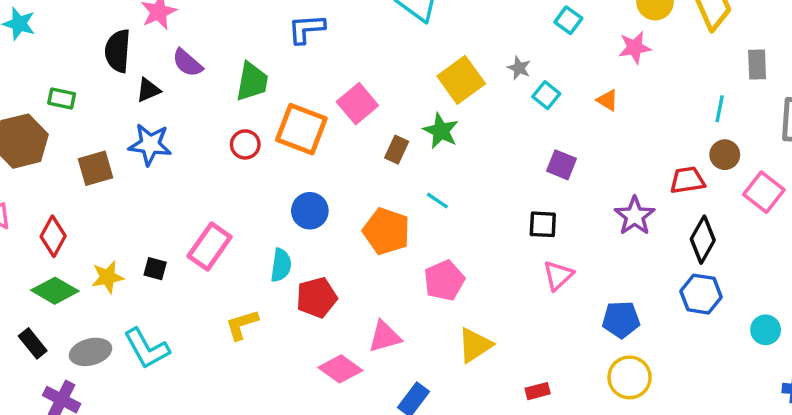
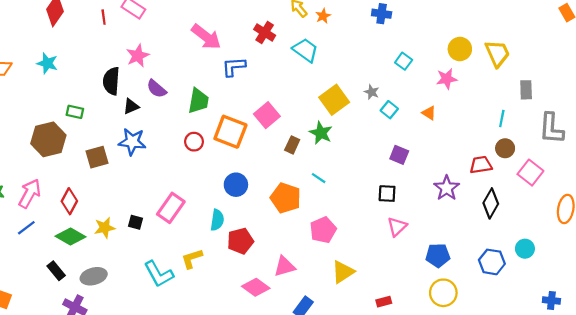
blue hexagon: (701, 294) -> (492, 262), moved
cyan circle: (766, 330) -> (525, 249), moved
cyan L-shape: (147, 349) -> (159, 274), moved

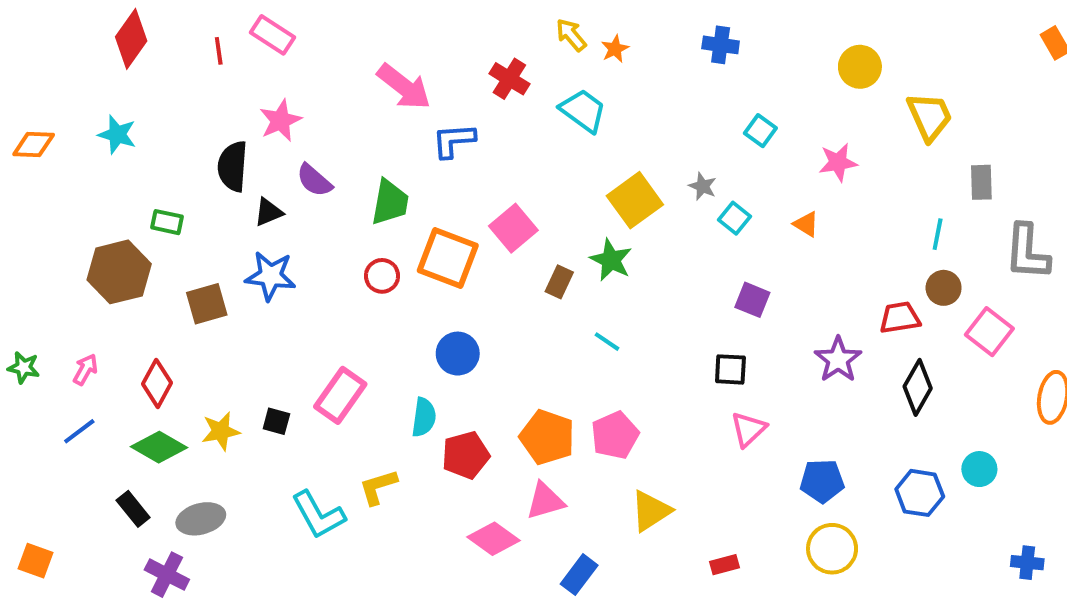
yellow circle: (460, 49) -> (860, 67), moved
pink arrow: (30, 194) -> (85, 369), size x0.6
orange pentagon: (286, 198) -> (547, 437), moved

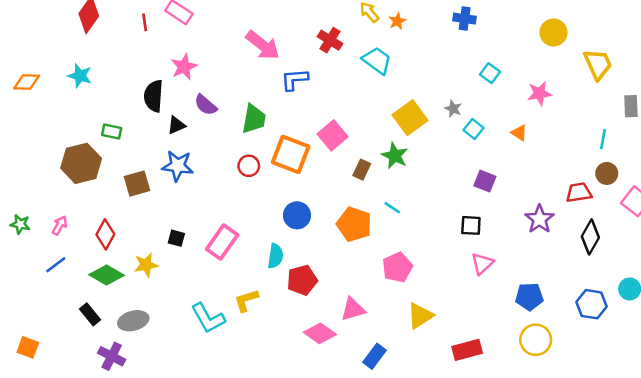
black square: (276, 421) -> (176, 238), moved
orange pentagon: (547, 437) -> (354, 224), moved
red rectangle: (725, 565) -> (467, 350), size x1.6

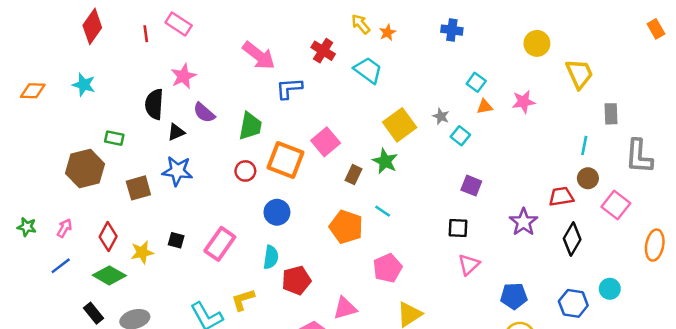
orange triangle: (519, 133) -> (485, 107), moved, turned -42
blue circle: (297, 215) -> (277, 212), moved
yellow star: (146, 265) -> (142, 252), moved

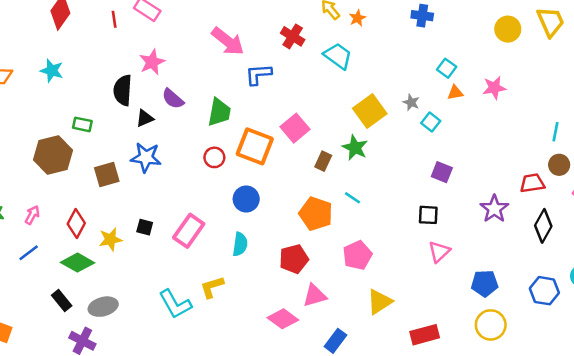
yellow trapezoid: (579, 74) -> (551, 22), moved
red pentagon: (296, 280) -> (294, 259), moved

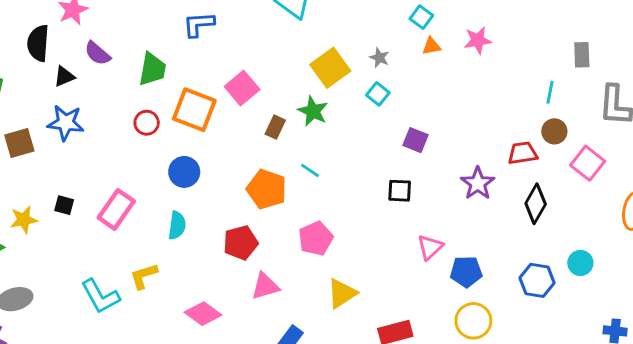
cyan square: (431, 122) -> (378, 94), moved
pink triangle: (439, 252) -> (430, 247), moved
pink diamond: (283, 319) -> (203, 314), moved

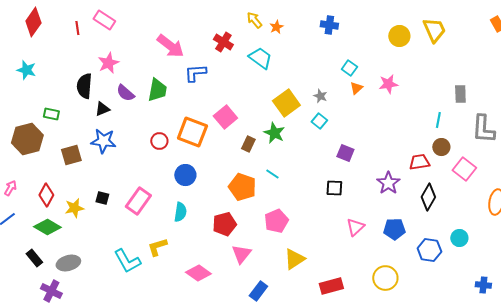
orange triangle: (431, 46) -> (356, 88), turned -32
green trapezoid: (152, 69) -> (157, 90), moved
blue pentagon: (466, 272) -> (394, 229), moved
pink triangle: (265, 286) -> (241, 254), turned -35

